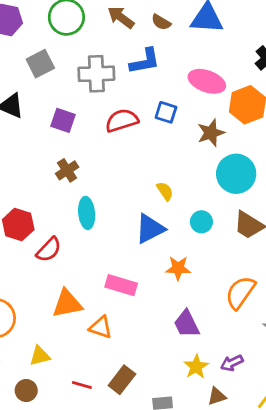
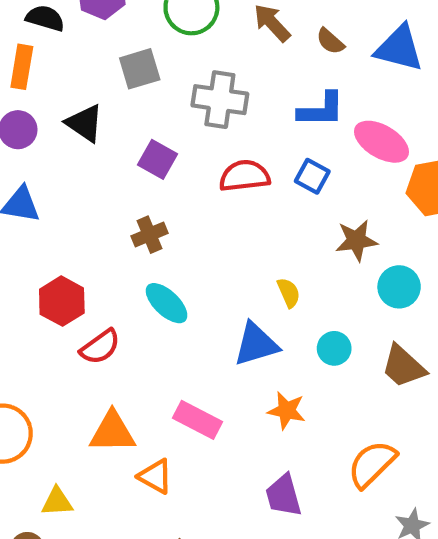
blue L-shape: (145, 61) -> (321, 110), moved
brown star: (211, 133) -> (356, 240), moved
cyan circle: (236, 174) -> (399, 287), size x0.7
cyan ellipse: (87, 213) -> (167, 303), turned -52

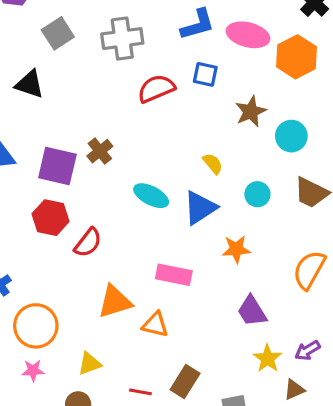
purple square: (157, 159) -> (57, 166), moved, size x1.4
cyan ellipse: (167, 303) -> (151, 196), moved

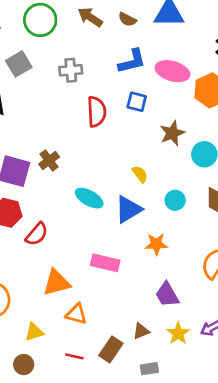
gray cross: (122, 39) -> (71, 70), size x0.7
red semicircle: (156, 89) -> (97, 112), turned 108
orange triangle: (155, 325) -> (76, 314), moved
brown triangle: (294, 390) -> (141, 331), moved

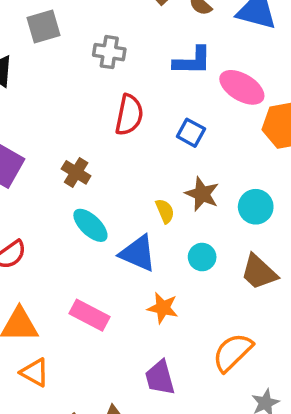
blue square: (137, 102) -> (191, 133), moved
brown star: (172, 133) -> (202, 194), moved, turned 30
brown cross: (49, 160) -> (76, 172), moved, turned -36
blue triangle: (128, 209) -> (138, 253), turned 40

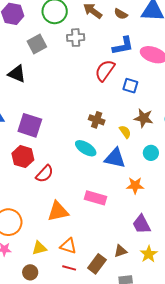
gray cross: (109, 52) -> (76, 38), moved
red semicircle: (129, 115) -> (105, 71), moved, turned -145
brown cross: (76, 172) -> (97, 120), moved
orange triangle: (35, 372) -> (68, 246), moved

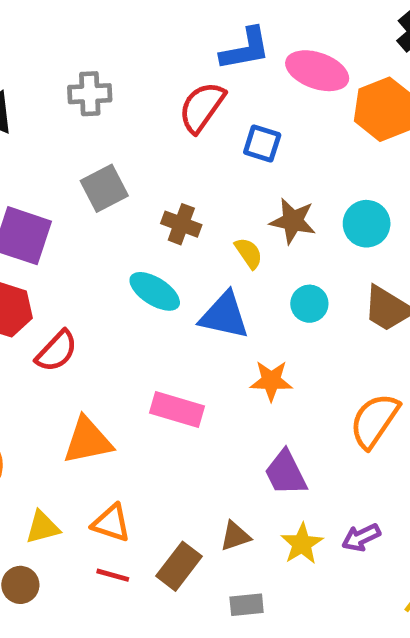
gray cross: (76, 38) -> (90, 94), moved
gray square: (37, 44) -> (104, 188), moved

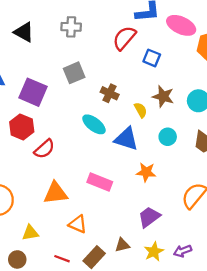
purple trapezoid: (286, 473) -> (149, 217), turned 75
orange triangle: (111, 523) -> (78, 224), moved

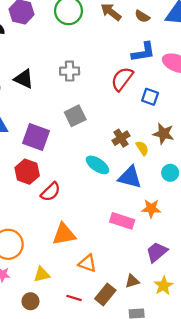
brown cross: (110, 93) -> (121, 138), moved, turned 36
pink rectangle: (100, 182) -> (122, 221), moved

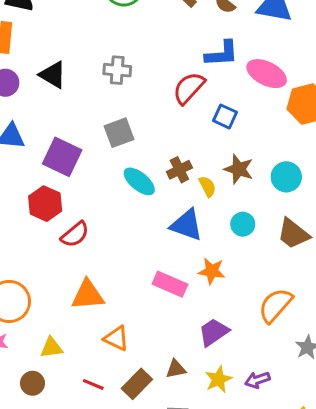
cyan ellipse: (98, 165) -> (139, 181), moved

